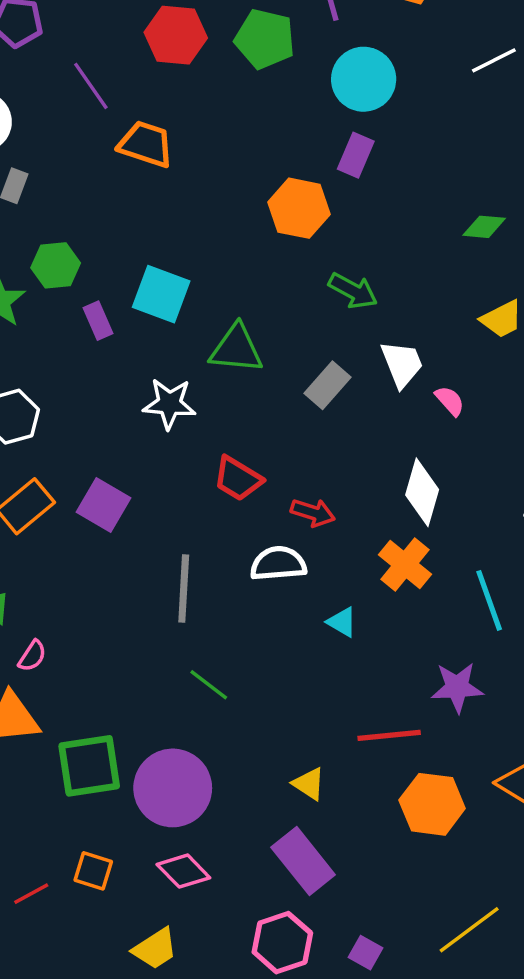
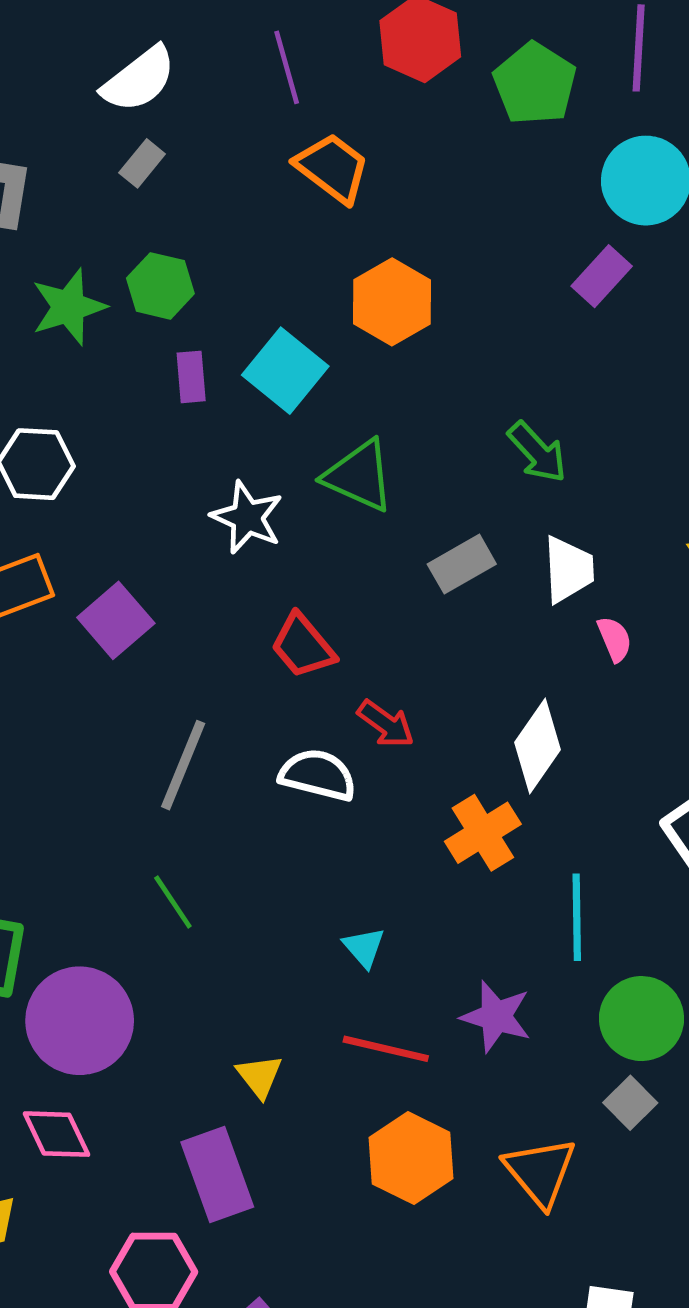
orange hexagon: (299, 208) -> (392, 302), moved
cyan triangle: (342, 622) -> (364, 947), moved

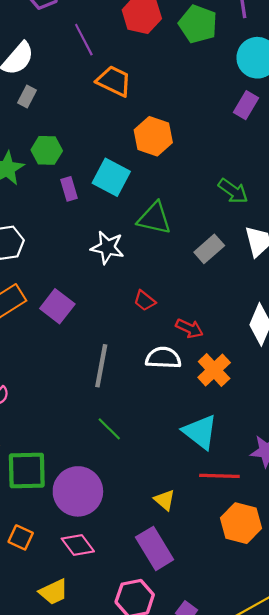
red trapezoid: (303, 646) -> (145, 301), size x0.7
orange cross: (483, 833) -> (214, 370), moved
cyan triangle: (364, 947) -> (200, 432), size x1.8

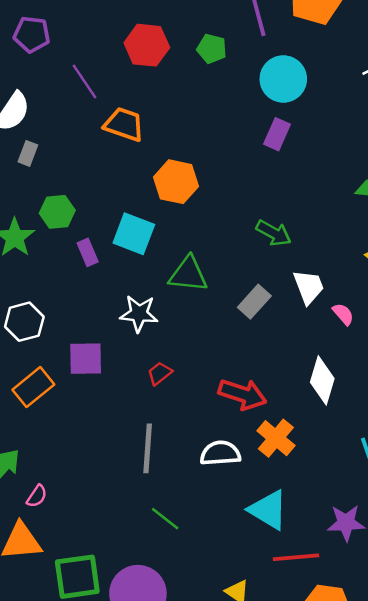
green pentagon: (198, 24) -> (212, 49), size x0.7
red trapezoid: (145, 301) -> (160, 373), moved, turned 110
purple square: (57, 306) -> (86, 359), moved, turned -32
red arrow: (189, 328) -> (242, 394), size x1.5
white semicircle: (163, 358) -> (220, 453), moved

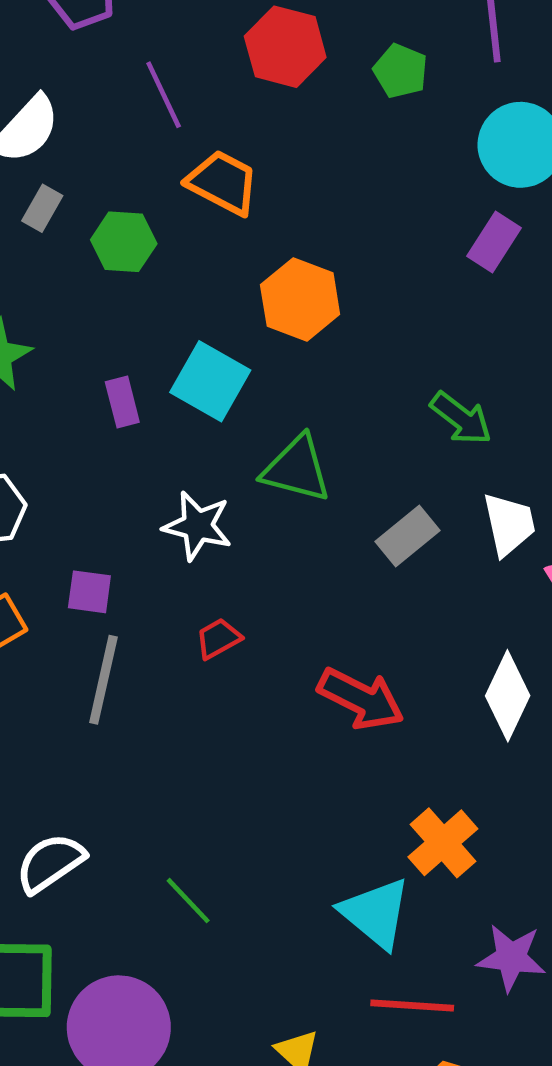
green hexagon: (57, 212) -> (124, 242), moved
purple square: (86, 359) -> (89, 592), size x0.7
orange cross: (276, 438) -> (443, 843), moved
gray line: (148, 448) -> (103, 680), moved
white semicircle: (220, 453) -> (50, 863), moved, turned -39

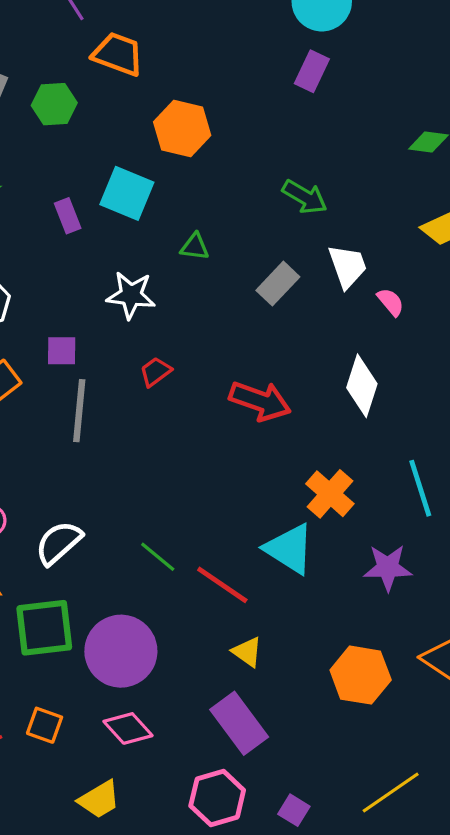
green triangle: (296, 469) -> (195, 247), size x0.6
red line: (412, 1006) -> (222, 585), moved, turned 38

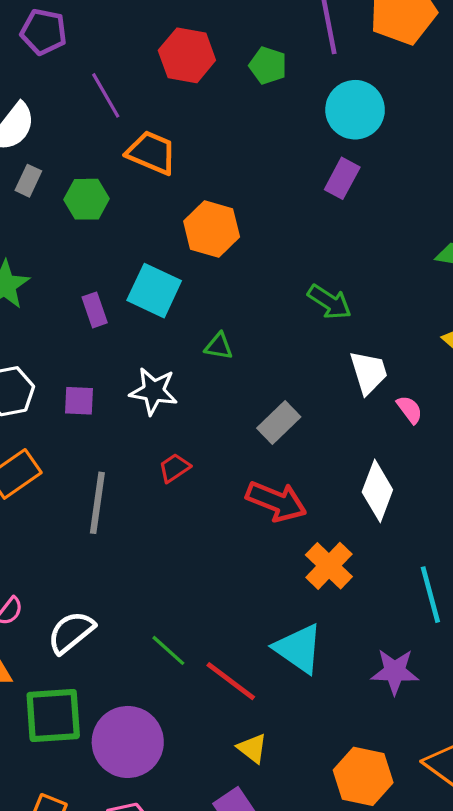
gray rectangle: (278, 284) -> (279, 423), moved
purple square: (62, 351) -> (79, 401), moved
orange cross: (330, 494) -> (329, 566), moved

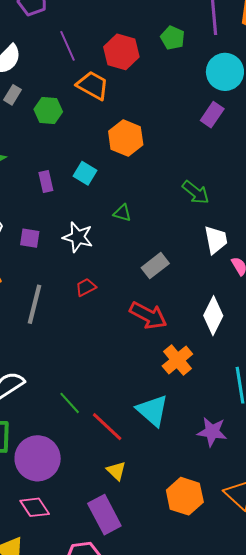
red hexagon: (187, 55) -> (121, 52), moved
cyan square: (154, 291) -> (85, 173), size x0.7

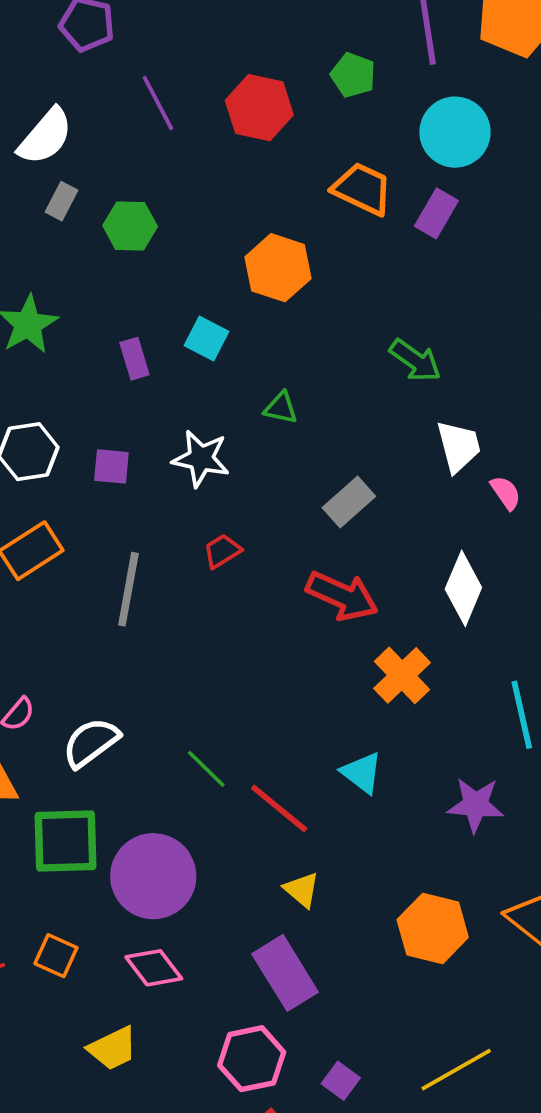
orange trapezoid: (93, 85) -> (362, 189), moved
cyan triangle: (152, 411) -> (362, 773), size x0.7

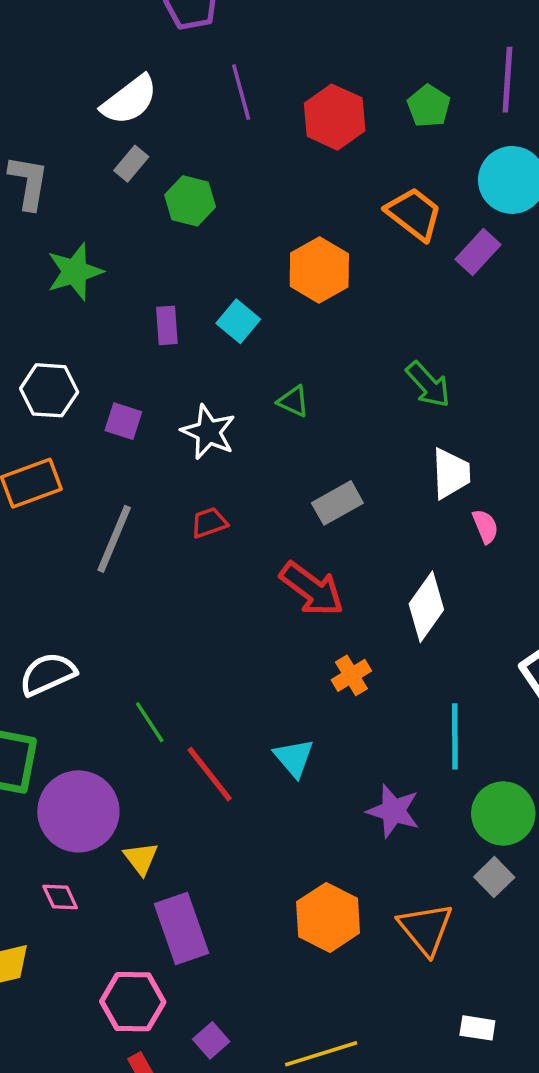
orange cross: (402, 675) -> (351, 675), size x0.7
yellow triangle: (302, 890) -> (141, 858), moved
pink diamond: (154, 968) -> (60, 897), size x0.7

